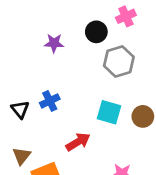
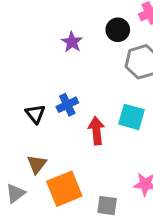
purple star: (54, 43) -> (72, 42), turned 30
red arrow: (78, 142) -> (96, 131), moved, turned -65

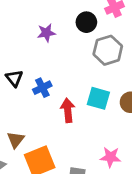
purple star: (72, 42) -> (46, 33), turned 30
black triangle: (35, 114) -> (14, 78), moved

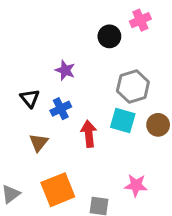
purple star: (46, 33) -> (65, 70), moved, turned 30
gray hexagon: (108, 50) -> (133, 87), moved
brown triangle: (16, 140) -> (39, 143), moved

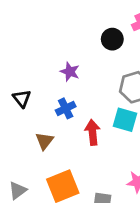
black triangle: (30, 98) -> (22, 99), moved

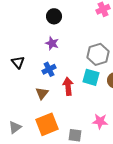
black circle: (112, 39) -> (54, 16), moved
brown triangle: (44, 141) -> (42, 93), moved

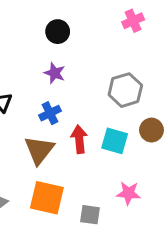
cyan square: (91, 77) -> (115, 141), moved
brown triangle: (42, 93) -> (39, 150), size x1.5
orange square: (47, 124) -> (47, 198), turned 35

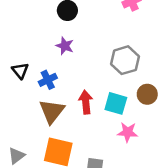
blue cross: (50, 113) -> (48, 80), moved
pink star: (128, 193) -> (128, 132), moved

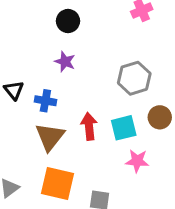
blue cross: (48, 80) -> (45, 101), turned 36
cyan square: (116, 103) -> (124, 128), turned -30

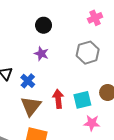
gray hexagon: (134, 78) -> (88, 53), moved
blue cross: (45, 101) -> (28, 81), turned 32

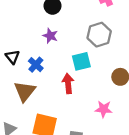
cyan square: (82, 100) -> (81, 61), moved
brown triangle: (31, 106) -> (25, 91), moved

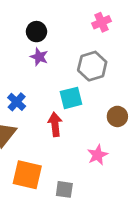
purple star: (50, 36) -> (39, 57), moved
pink star: (104, 109) -> (97, 155), turned -30

